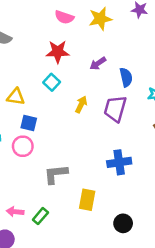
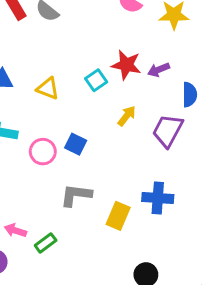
red star: (58, 52) -> (126, 65), moved
blue square: (29, 123) -> (76, 144), moved
yellow rectangle: (87, 200) -> (118, 216), moved

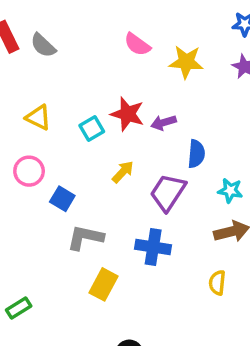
yellow triangle: (48, 88) -> (38, 117), moved
pink circle: (43, 152) -> (29, 171), moved
gray L-shape: (76, 195) -> (85, 238), moved
blue cross: (158, 198) -> (153, 247), moved

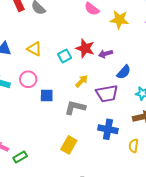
blue semicircle: (196, 154) -> (124, 72), turned 35
purple trapezoid: (168, 192) -> (107, 94), turned -135
blue square: (62, 199) -> (47, 96), turned -32
gray L-shape: (85, 238) -> (75, 107), moved
blue cross: (153, 247) -> (108, 129), moved

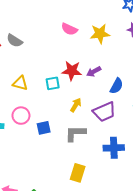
cyan square: (65, 56) -> (53, 83), turned 32

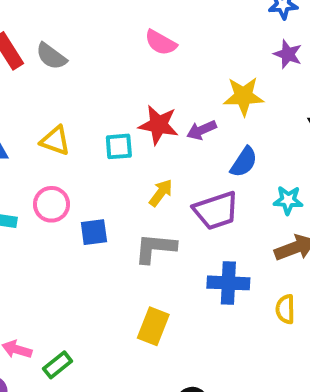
yellow star: (100, 34) -> (244, 96), moved

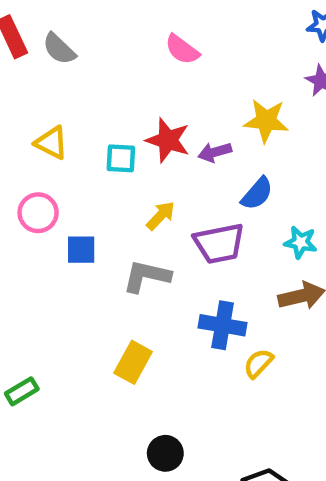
yellow semicircle: (285, 309) -> (258, 363), moved, turned 36

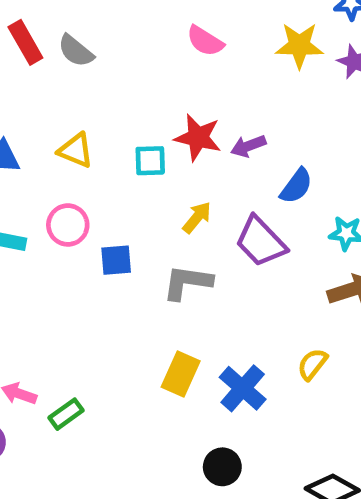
yellow star: (266, 121) -> (299, 45), moved
purple trapezoid: (219, 243) -> (261, 242), turned 62
blue cross: (223, 325) -> (243, 388), moved, turned 36

